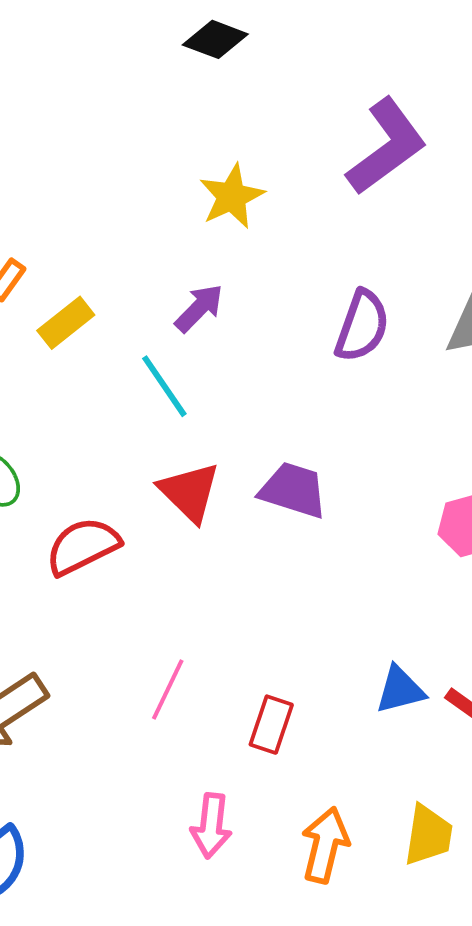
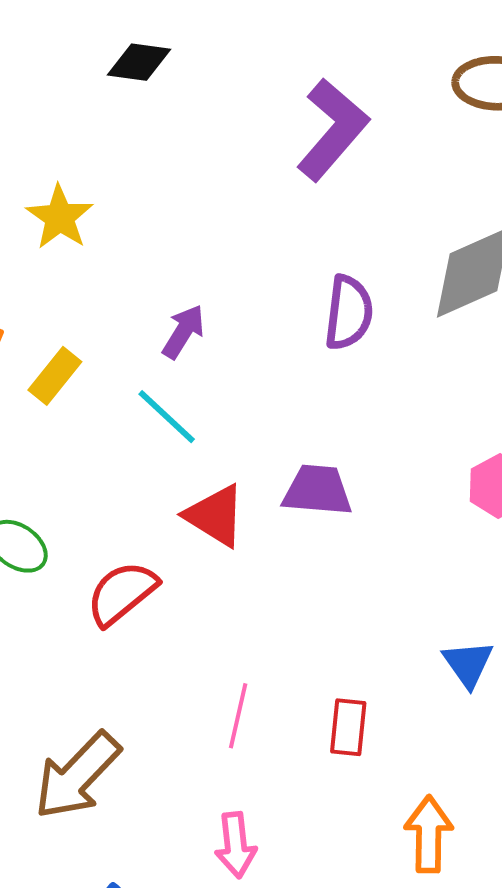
yellow star: (232, 196) -> (60, 217), moved
blue triangle: (400, 690) -> (468, 664), turned -38
pink arrow: (211, 826) -> (236, 845), moved

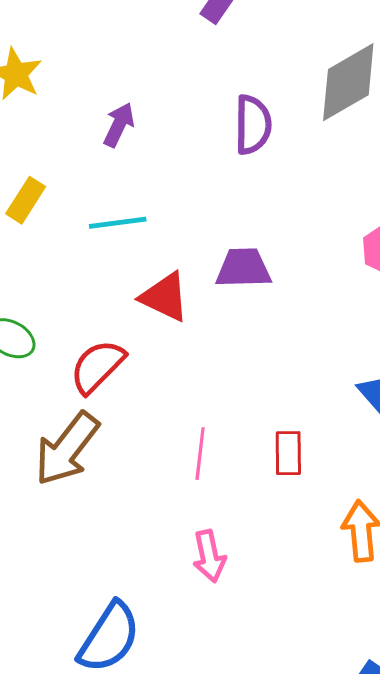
purple arrow: (183, 332) -> (119, 125), moved
cyan line: (167, 417) -> (118, 223), turned -44
brown arrow: (77, 776) -> (67, 449), moved

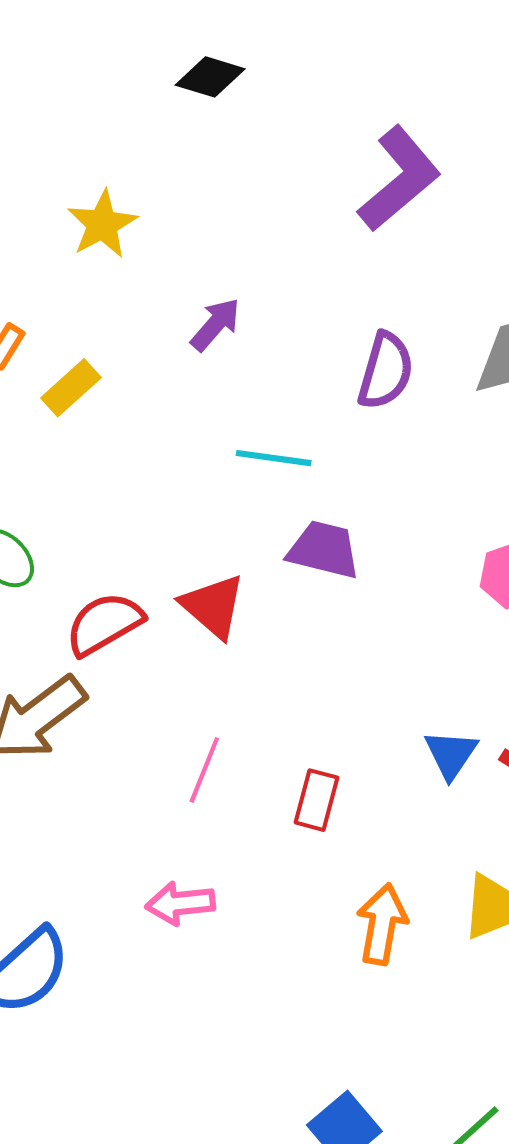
cyan line: (118, 223) -> (274, 458), moved
red triangle: (165, 297) -> (213, 606), moved
pink arrow: (209, 556) -> (180, 903), turned 81

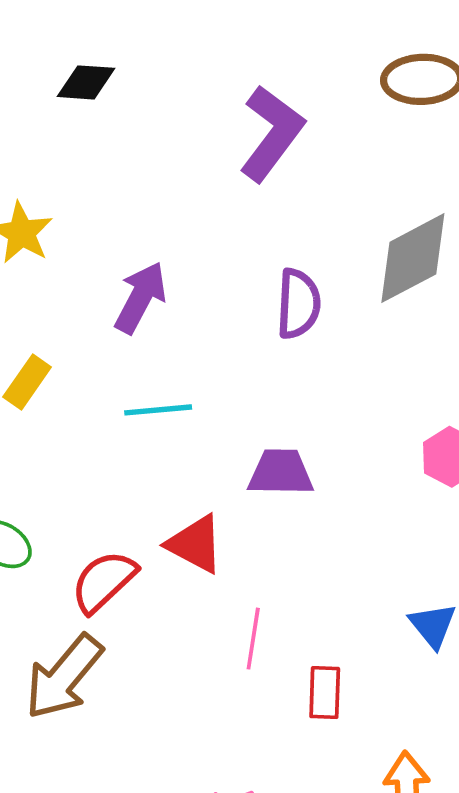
purple arrow: (215, 324) -> (140, 298), size x1.4
cyan line: (274, 458) -> (158, 410), moved
pink line: (204, 770) -> (253, 639), moved

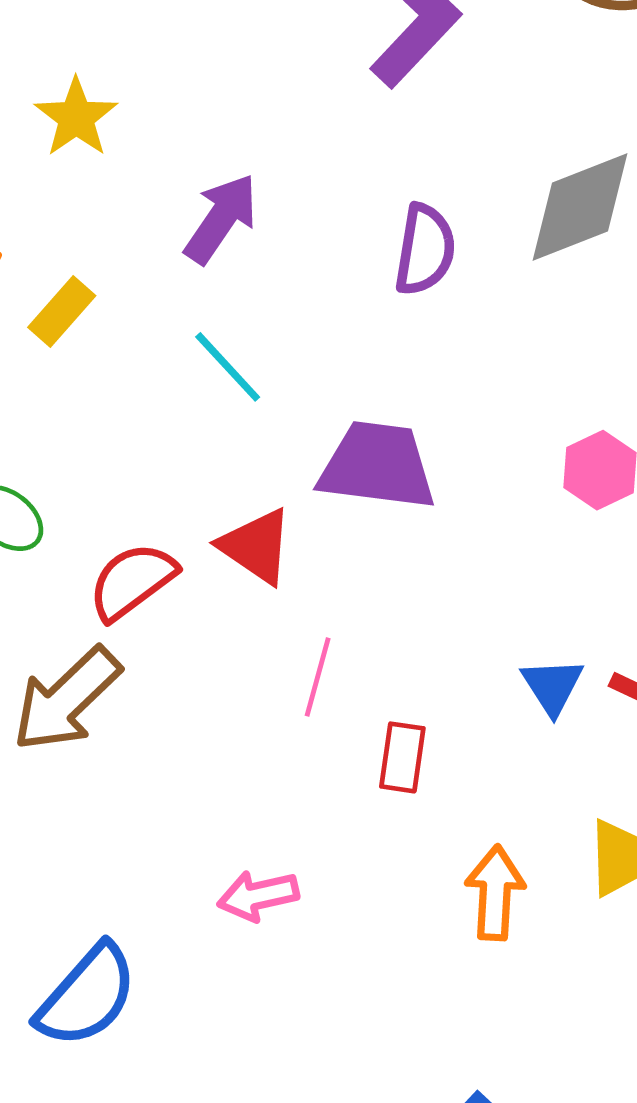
cyan line: (158, 410) -> (228, 367), turned 46
purple trapezoid: (281, 472) -> (377, 466), size x1.4

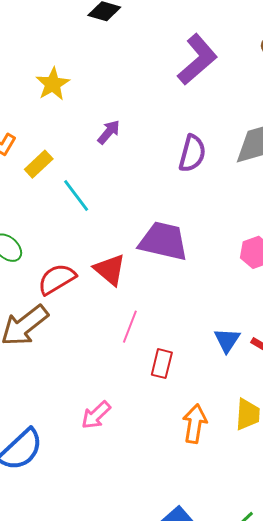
purple arrow: (221, 219) -> (109, 132), size x0.7
cyan line: (228, 367) -> (76, 195), moved
pink arrow: (258, 896) -> (96, 415), turned -36

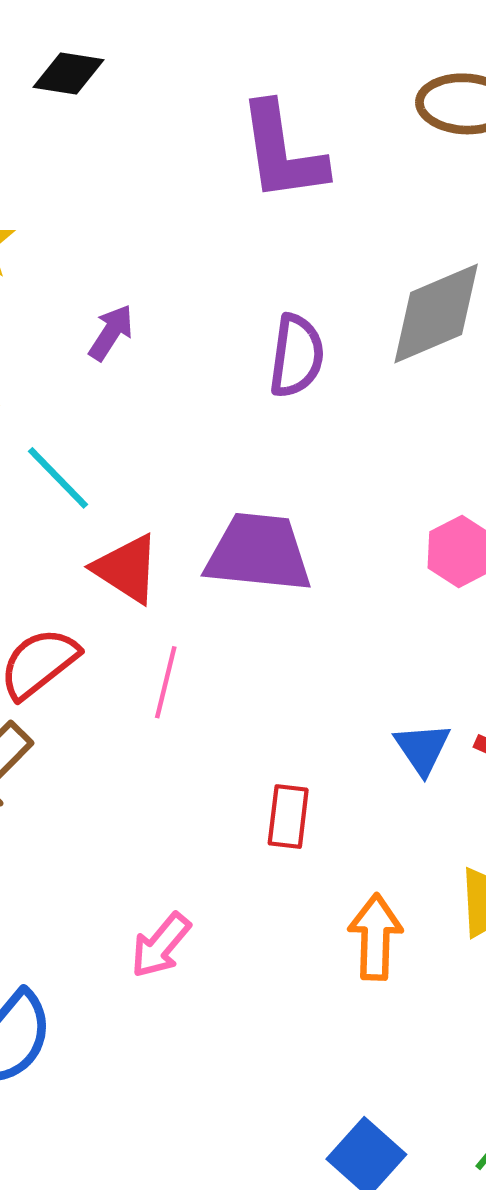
purple L-shape: (197, 60) -> (282, 152), turned 130
red triangle: (110, 270) -> (127, 569), moved
pink line: (130, 327) -> (166, 682), moved

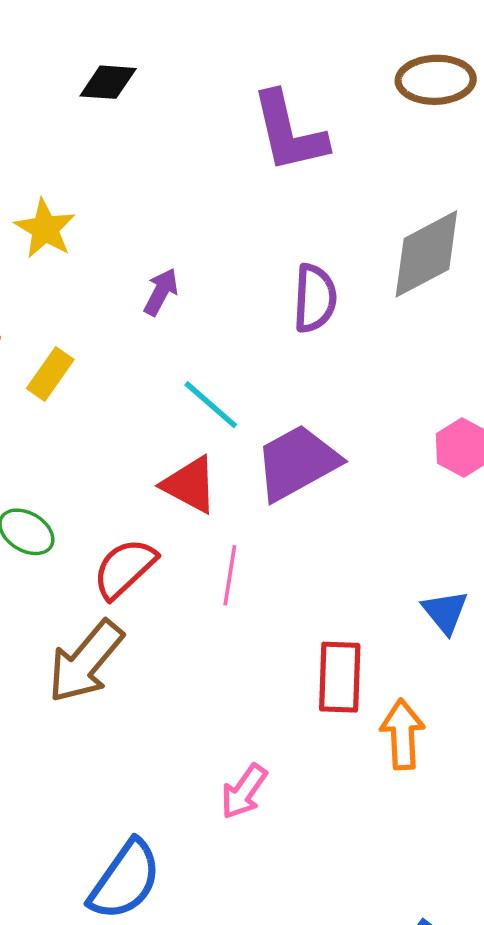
cyan line: (58, 478) -> (211, 405), moved
purple trapezoid: (258, 553) -> (297, 463), turned -30
red rectangle: (288, 817) -> (340, 677), size x1.4
orange arrow: (375, 937) -> (403, 734), moved

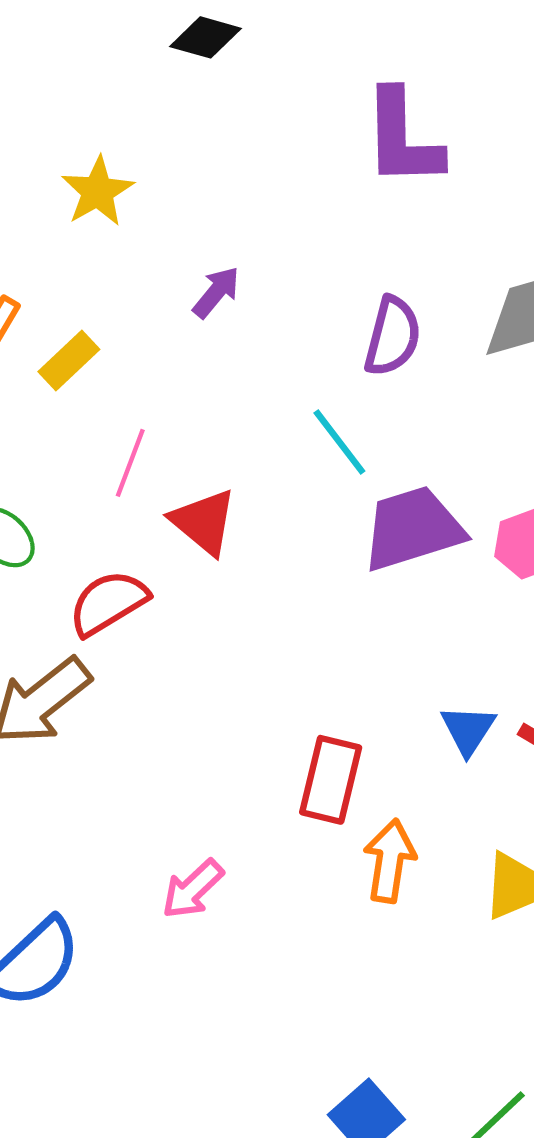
cyan line: (211, 405) -> (339, 442), moved
purple trapezoid: (297, 463) -> (413, 528), moved
pink line: (230, 575) -> (130, 463), moved

